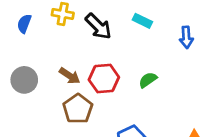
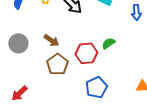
red hexagon: (104, 79) -> (86, 53), moved

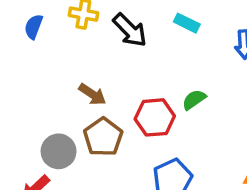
gray circle: (18, 43) -> (59, 151), moved

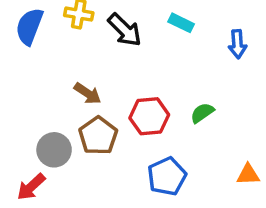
blue semicircle: (34, 27) -> (29, 26), size x1.5
green semicircle: (194, 100) -> (202, 113), moved

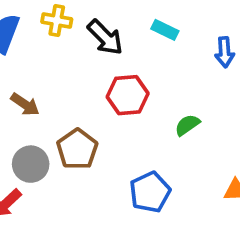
brown arrow: (88, 93) -> (25, 104), moved
red hexagon: (149, 116) -> (128, 95), moved

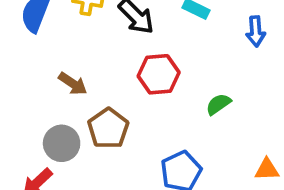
brown arrow: (25, 104) -> (73, 84), moved

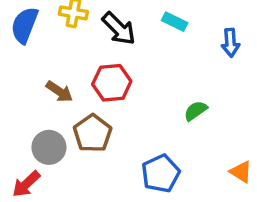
red hexagon: (159, 74) -> (112, 83), moved
orange triangle: (267, 169) -> (241, 172), turned 35

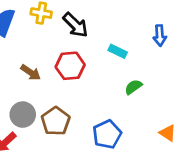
cyan rectangle: (175, 22) -> (118, 51), moved
brown pentagon: (93, 133) -> (56, 121), moved

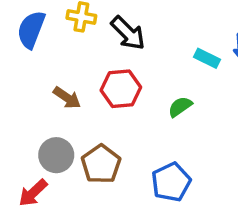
cyan rectangle: (118, 51) -> (207, 58), moved
green semicircle: (133, 87) -> (180, 107), moved

